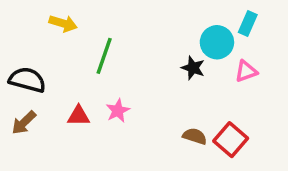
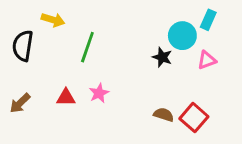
black semicircle: (27, 80) -> (23, 46), moved, turned -96

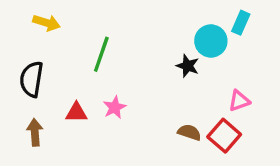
yellow arrow: (53, 20) -> (46, 23), moved
black semicircle: (23, 46) -> (32, 79), moved
pink triangle: (207, 60) -> (239, 101), moved
brown arrow: (20, 103) -> (35, 132), moved, turned 130

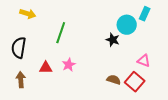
pink triangle: (239, 101) -> (144, 61), turned 40

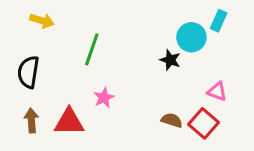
red triangle: (46, 68) -> (69, 122), moved, size x1.5

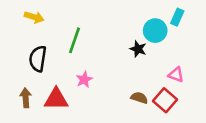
black semicircle: (28, 72) -> (38, 59), moved

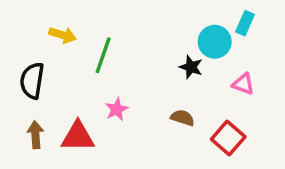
yellow arrow: (34, 17) -> (63, 35), moved
black semicircle: (38, 59) -> (32, 81), moved
pink triangle: (176, 75) -> (243, 84), moved
brown semicircle: (139, 98) -> (183, 118), moved

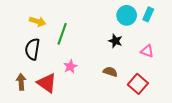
cyan circle: (215, 42) -> (127, 15), moved
black semicircle: (32, 81) -> (32, 49), moved
red triangle: (78, 136) -> (47, 83), turned 35

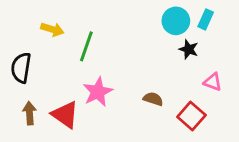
black star: (115, 41) -> (189, 49), moved
black semicircle: (32, 49) -> (21, 68), moved
pink triangle: (147, 51) -> (213, 82), moved
pink star: (70, 67) -> (98, 92), size x1.5

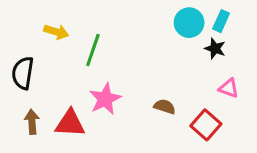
black star: (189, 49) -> (215, 49), moved
red triangle: (65, 115) -> (70, 123), turned -32

